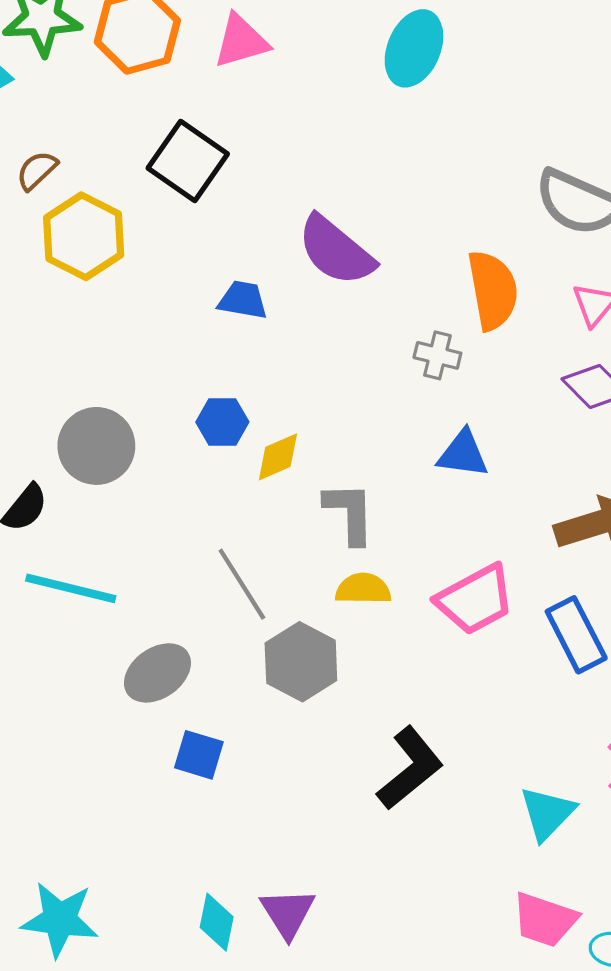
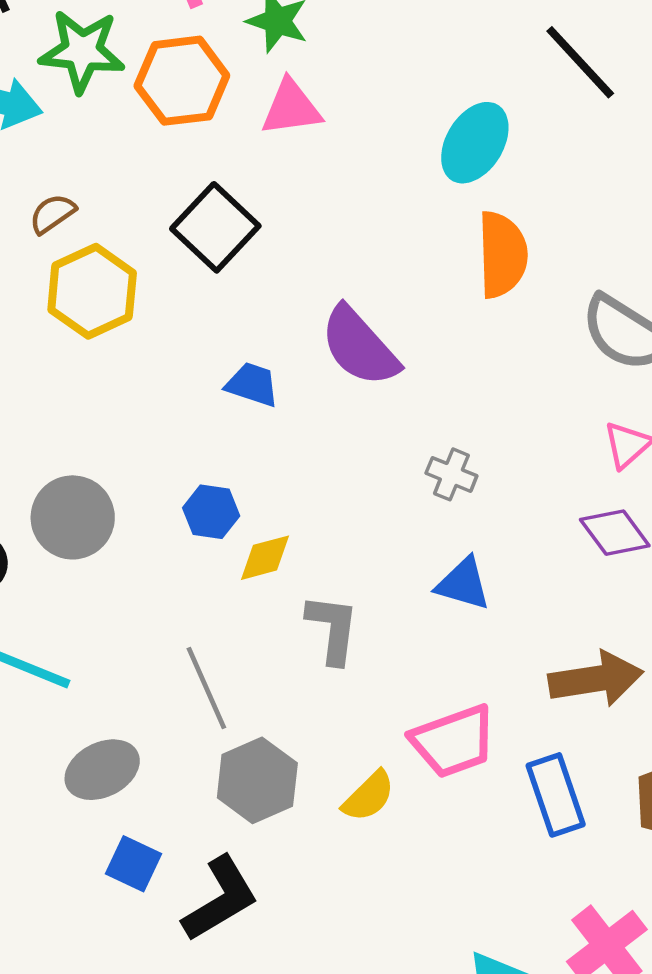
orange semicircle: (493, 290) -> (502, 255), moved
yellow semicircle: (363, 589) -> (369, 796), moved, turned 126
black L-shape: (410, 768) -> (220, 899), moved

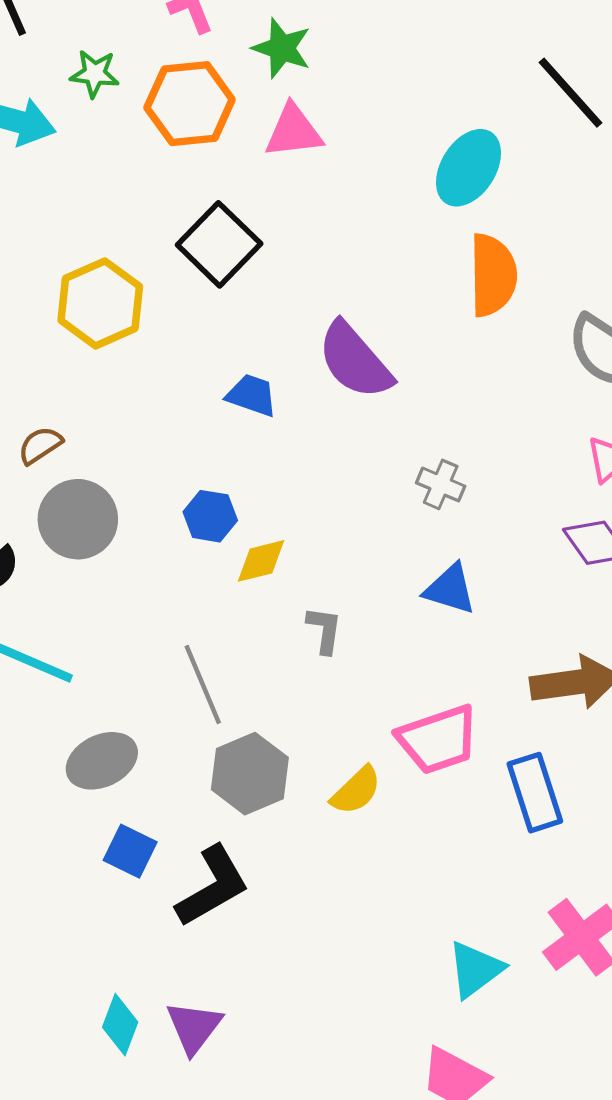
green star: (82, 51) -> (95, 74), size x0.6
brown semicircle: (52, 214) -> (40, 445), moved
gray L-shape: (333, 629) -> (324, 630), size x0.7

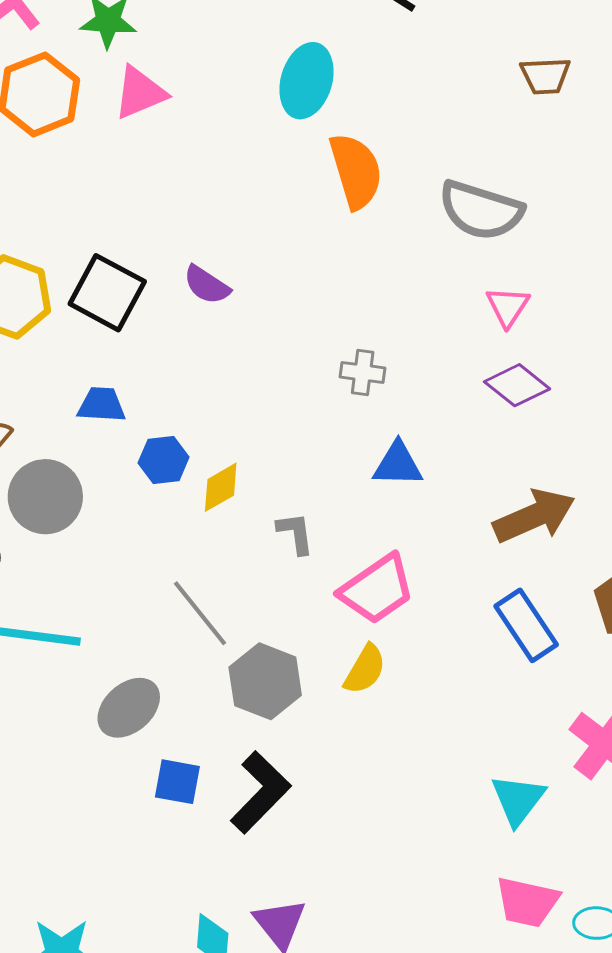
black square: (219, 244) -> (107, 293), moved
purple semicircle: (355, 361) -> (207, 285), moved, size x0.6
blue trapezoid: (252, 395) -> (102, 405), moved
pink trapezoid: (438, 739) -> (377, 589), moved

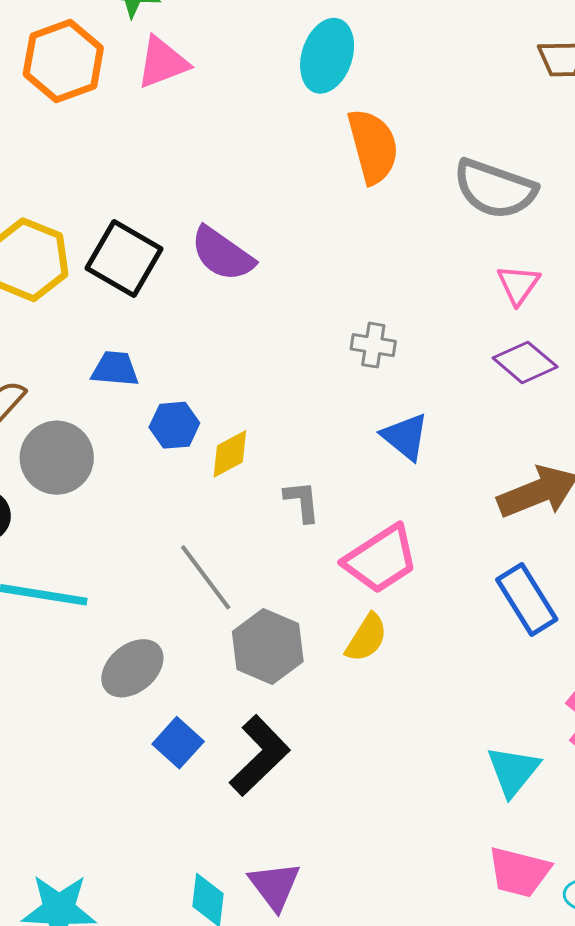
purple semicircle: (207, 285) -> (222, 254), size x1.4
blue triangle: (398, 464) -> (405, 437), turned 36
blue square: (177, 782) -> (178, 743), turned 30

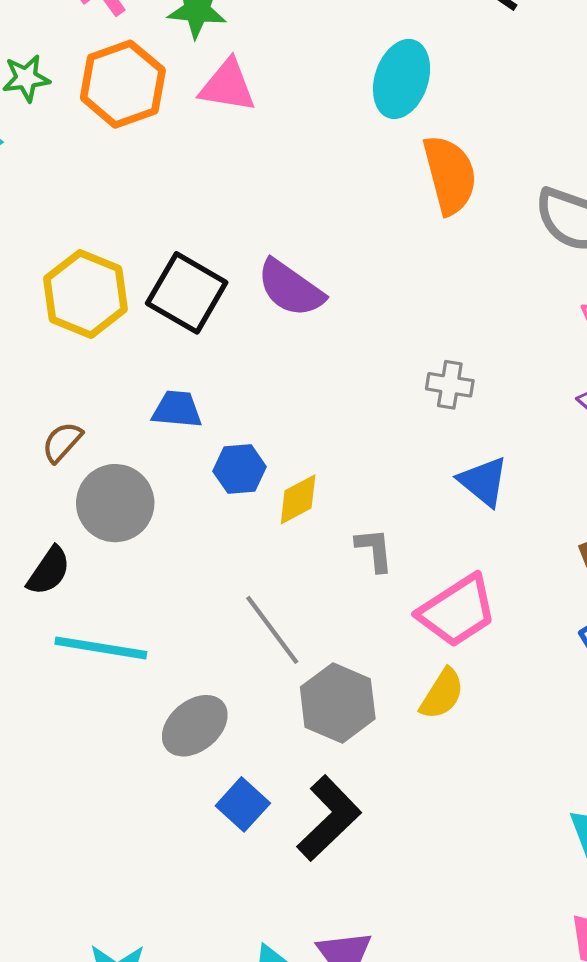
pink triangle: (162, 62) -> (228, 86), turned 30

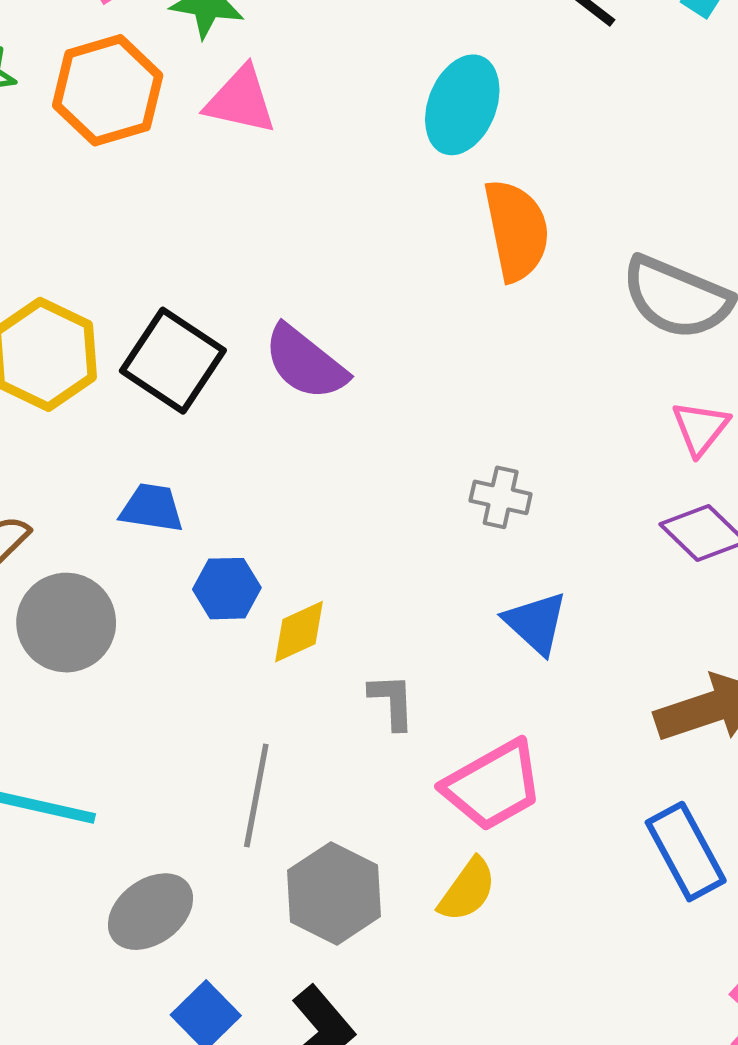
gray line: (272, 630) -> (256, 795), turned 44

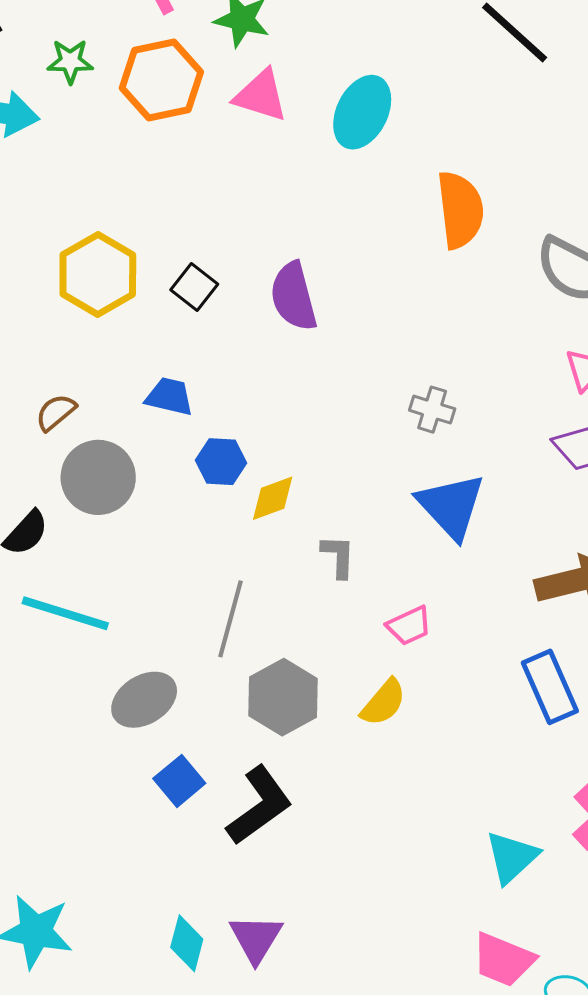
cyan ellipse: (462, 105) -> (362, 112), moved
black square: (173, 361) -> (194, 287), size x0.6
purple semicircle: (305, 363) -> (294, 296), turned 32
blue triangle: (536, 623) -> (451, 506), size x1.4
pink trapezoid: (493, 785) -> (409, 626), size x0.6

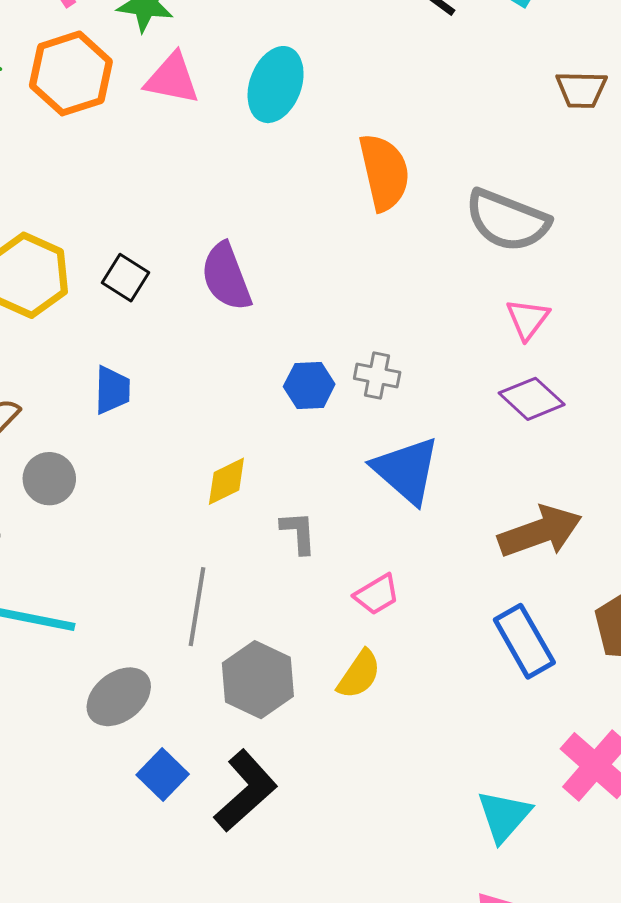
blue trapezoid: (169, 396) -> (112, 390), turned 84
blue hexagon: (221, 462) -> (309, 385), moved
gray circle: (98, 477) -> (49, 479), size x0.7

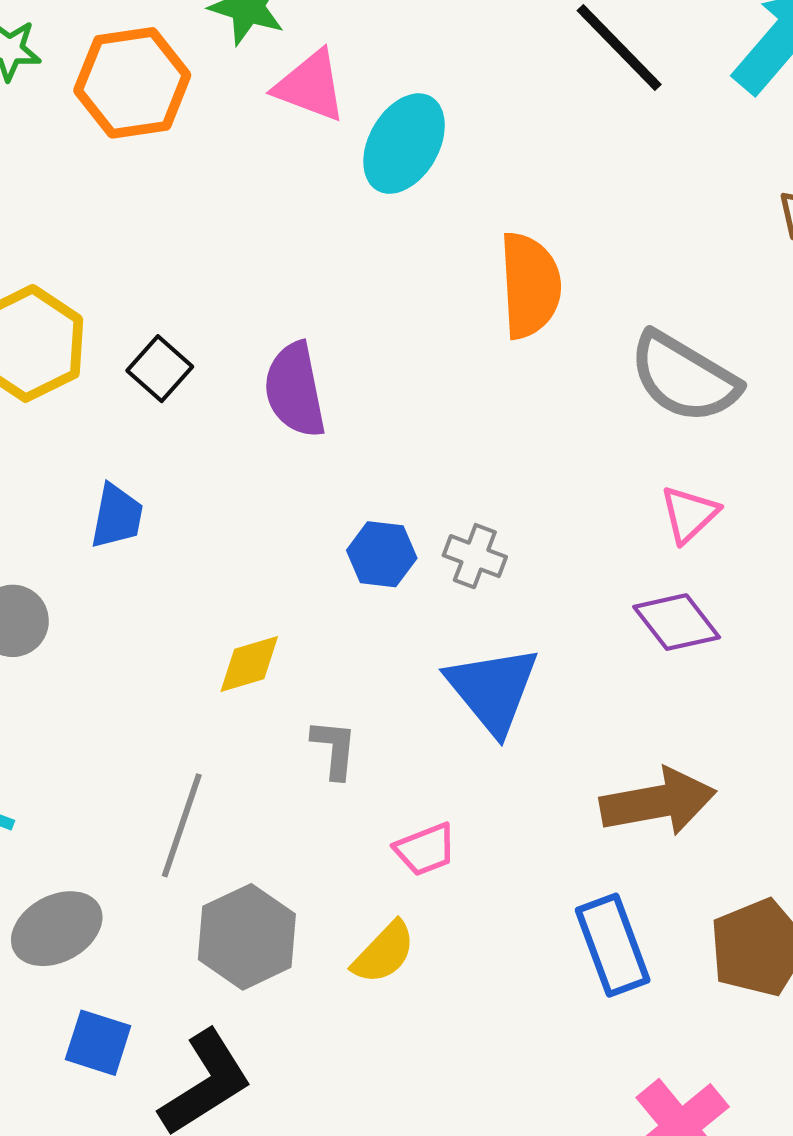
pink triangle: (172, 79) -> (310, 86), moved
blue square: (163, 775) -> (98, 1043), turned -36

